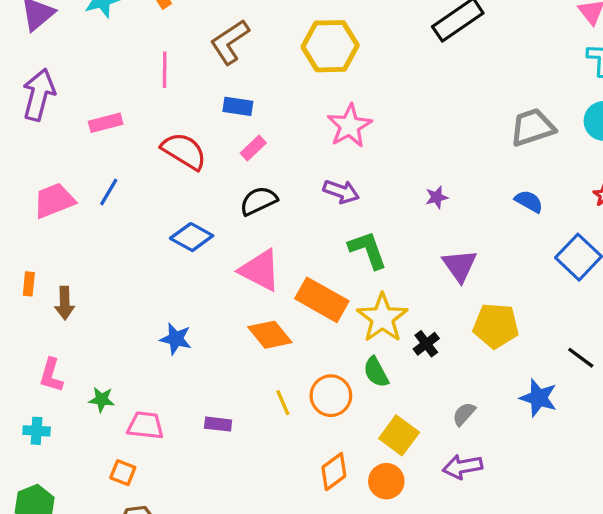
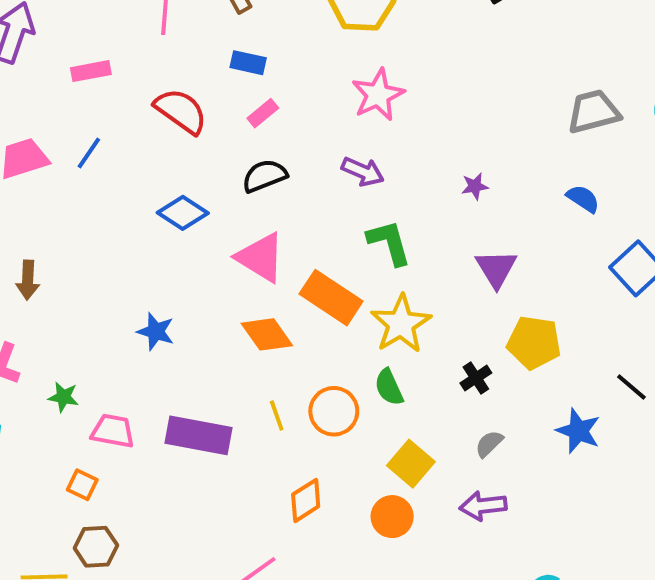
black cross: (426, 344) -> (476, 378), moved
purple rectangle: (218, 424) -> (199, 435), size x2.0
orange diamond: (334, 472) -> (306, 500), moved

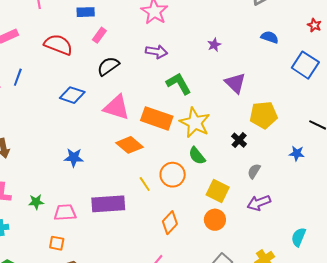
blue star: (578, 431) -> (297, 153), size x0.7

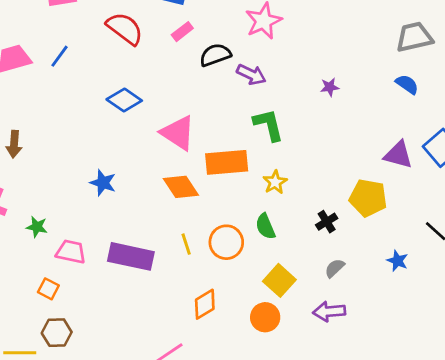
blue semicircle: (270, 37) -> (407, 84), moved
black semicircle: (108, 66) -> (215, 55), moved
purple triangle: (235, 83) -> (398, 155), moved, turned -45
orange rectangle: (157, 118) -> (227, 162), turned -40
yellow star: (195, 123) -> (275, 182), size x0.6

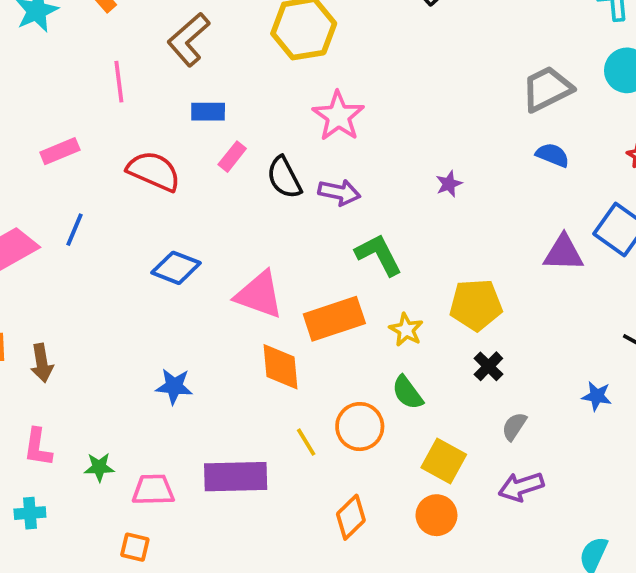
black semicircle: (215, 55) -> (284, 177), turned -84
orange diamond: (181, 187) -> (281, 367), turned 42
yellow pentagon: (368, 198) -> (476, 305), moved

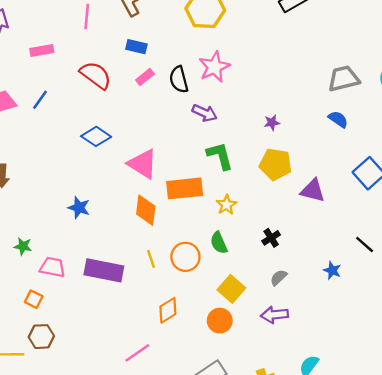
black semicircle: (284, 177) -> (179, 80), moved
purple triangle: (563, 253) -> (313, 191), moved
yellow pentagon: (476, 305) -> (276, 164), moved

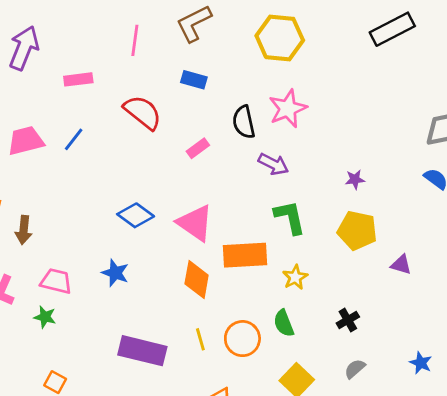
pink rectangle: (145, 77) -> (198, 148), moved
blue diamond: (96, 136) -> (136, 215), moved
purple triangle: (313, 191) -> (401, 265), size x0.7
pink trapezoid: (52, 267) -> (56, 281), moved

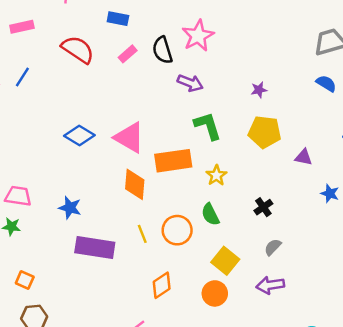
pink rectangle: (198, 148) -> (128, 54), moved
blue star: (115, 273) -> (70, 208), moved
blue star: (421, 363) -> (330, 193), moved

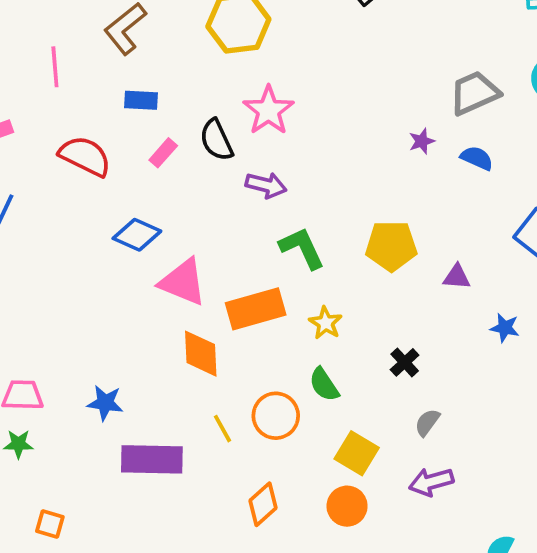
purple star: (259, 90) -> (422, 141), moved
blue diamond: (79, 136) -> (137, 235), moved

